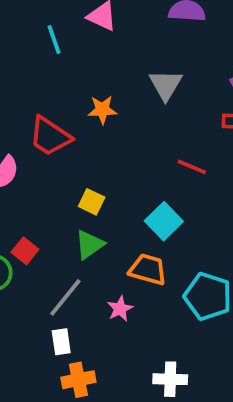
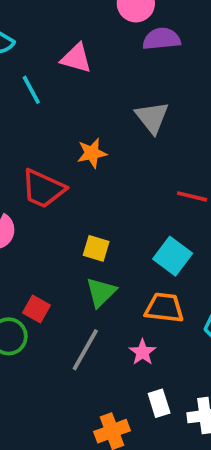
white rectangle: (61, 342) -> (159, 403), moved

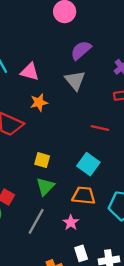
purple semicircle: (162, 39) -> (81, 50), moved, turned -35
pink triangle: (76, 58) -> (30, 72), moved

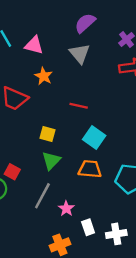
orange star: (39, 102) -> (44, 76), turned -30
red line: (100, 128) -> (79, 106), moved
pink star: (71, 222) -> (66, 209), moved

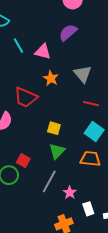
purple semicircle: (85, 23) -> (68, 33), moved
gray triangle: (80, 53) -> (83, 74), moved
red line: (79, 106) -> (91, 104), moved

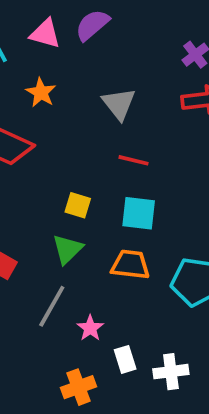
pink triangle: (43, 52) -> (45, 34), moved
orange star: (51, 78) -> (41, 93), moved
yellow square: (54, 128) -> (78, 205), moved
cyan square: (94, 132) -> (139, 213), turned -30

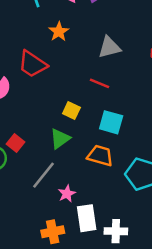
gray triangle: (119, 104) -> (109, 47), turned 45
red line: (134, 160) -> (99, 83), moved
white rectangle: (125, 359) -> (87, 218), size x1.5

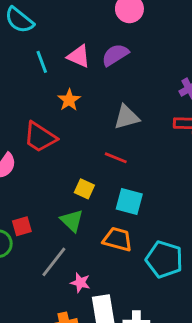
green triangle: (60, 139) -> (72, 221), turned -40
red square: (16, 143) -> (22, 226), turned 36
pink star: (67, 194) -> (80, 283), turned -30

